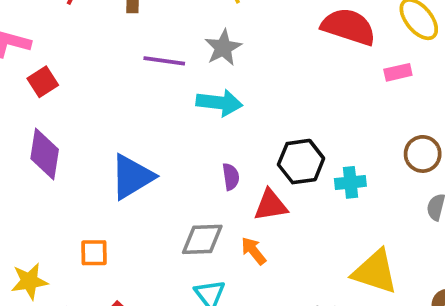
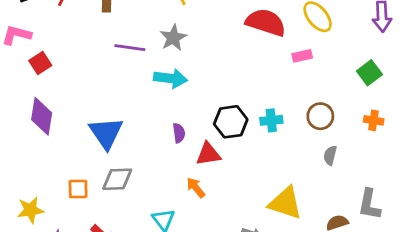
blue triangle: (132, 177) -> (106, 133), turned -33
cyan cross: (350, 182) -> (271, 120), moved
gray diamond: (202, 239) -> (117, 179), moved

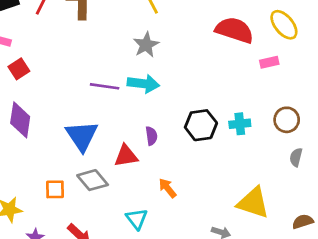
purple line: (130, 48) -> (105, 86), moved
red triangle: (208, 154) -> (126, 156), moved
gray diamond: (117, 179) -> (93, 180), turned 52

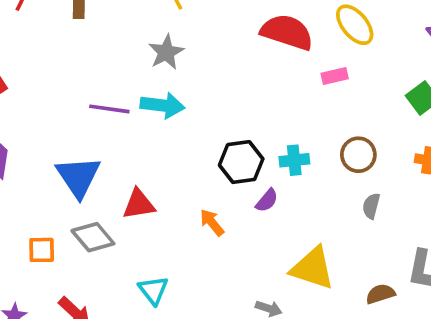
purple semicircle: (151, 136) -> (267, 200), moved, turned 48
orange arrow: (167, 188) -> (212, 222), moved

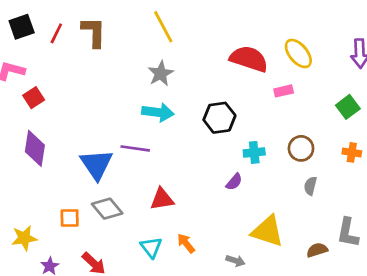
purple line: (109, 109) -> (135, 148), moved
black hexagon: (241, 162) -> (219, 118), moved
red triangle: (139, 204) -> (162, 199), moved
orange arrow: (212, 222) -> (186, 243), moved

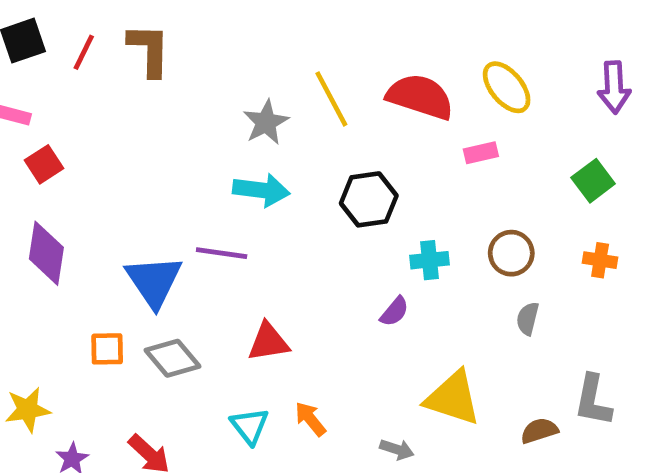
yellow line: (163, 27) -> (331, 99), moved
orange square: (70, 218) -> (107, 349), moved

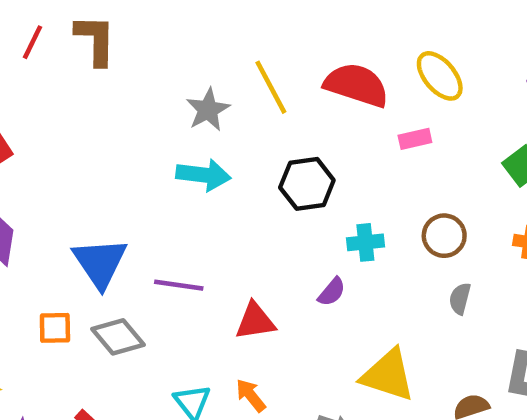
purple line: (222, 253) -> (179, 285), moved
red triangle: (268, 342) -> (255, 321), moved

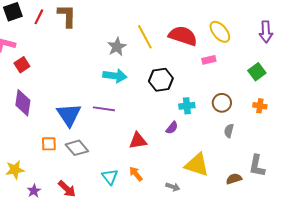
purple line: (179, 285) -> (104, 109), moved

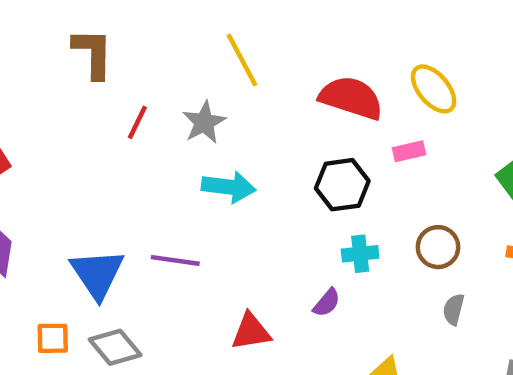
red line: (39, 17) -> (137, 122), moved
yellow line: (145, 37) -> (242, 60), moved
cyan arrow: (115, 76) -> (229, 187), moved
black hexagon: (161, 80) -> (342, 185), moved

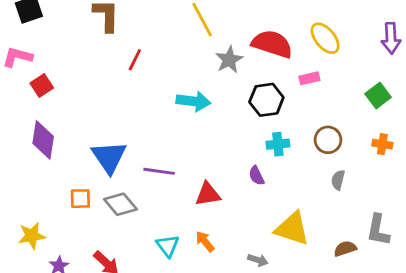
gray star: (204, 122) -> (229, 60), moved
purple line: (175, 260) -> (159, 171), moved
purple semicircle: (327, 303) -> (256, 176), turned 114

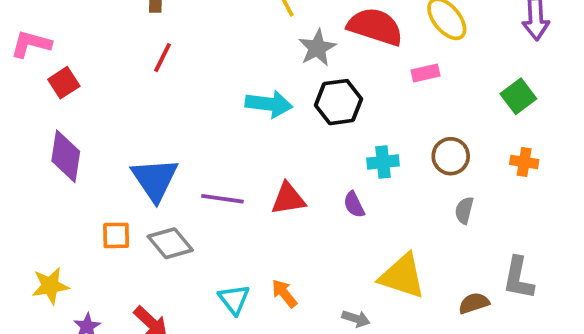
red line: (135, 60) -> (162, 58), moved
black hexagon: (266, 100) -> (339, 102), moved
red triangle: (208, 194) -> (288, 199), moved

